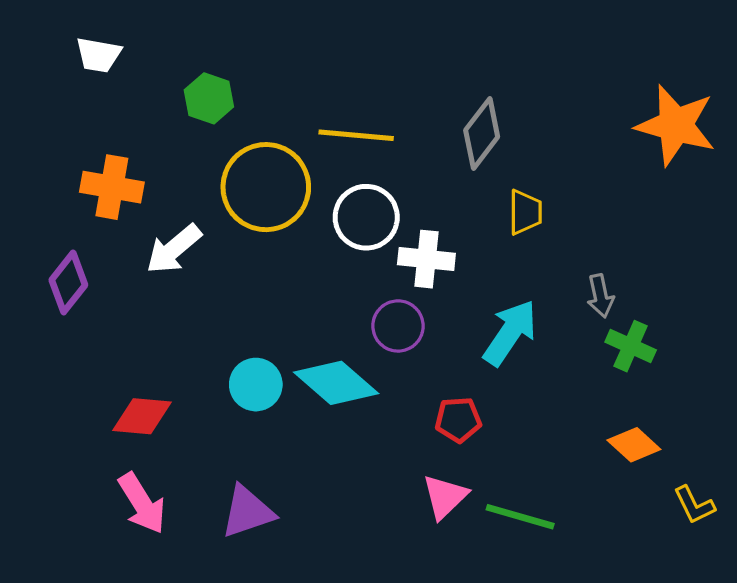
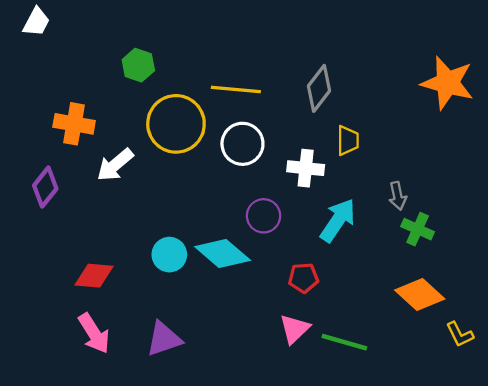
white trapezoid: (98, 55) -> (36, 22), moved, turned -72
white cross: (426, 259) -> (306, 168), moved
orange diamond: (634, 445) -> (420, 295), size x1.4

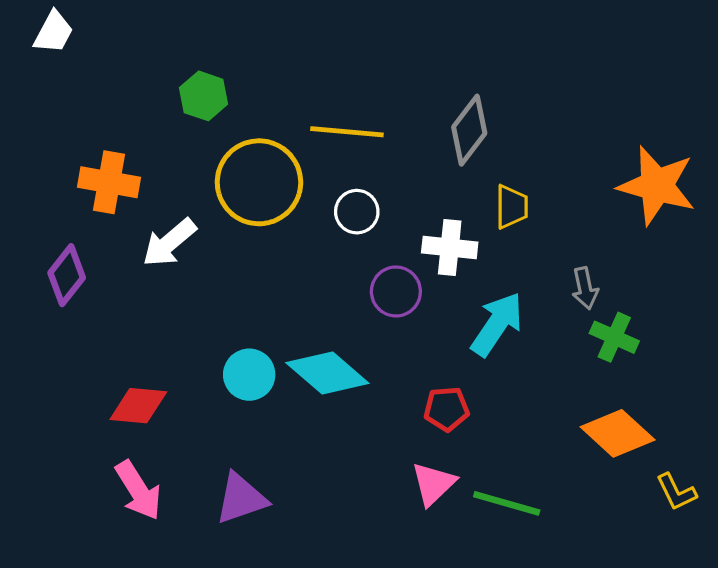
orange star: (447, 83) -> (657, 186), moved
white circle: (242, 144) -> (357, 212), size x0.7
purple circle: (264, 216) -> (396, 291), moved

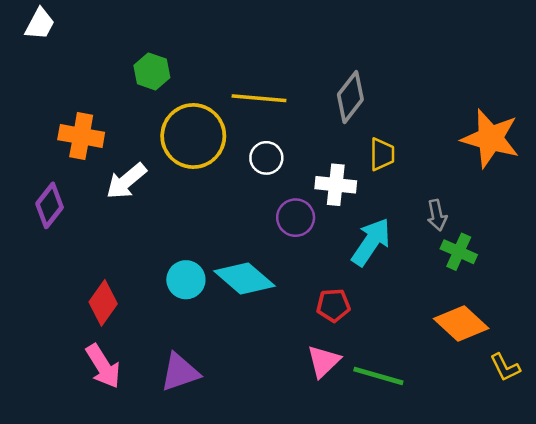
red diamond: (138, 406) -> (103, 303), turned -60

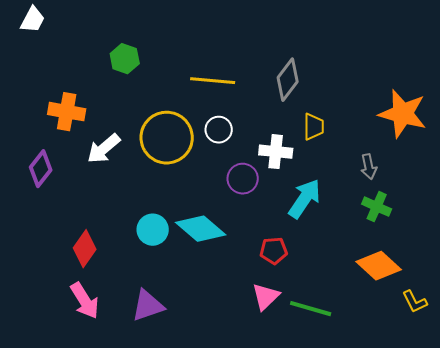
yellow circle: (193, 136) -> (167, 138), moved
gray arrow: (437, 215) -> (369, 167), moved

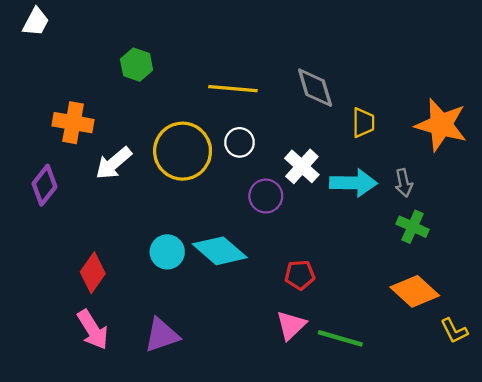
gray diamond: (288, 80) -> (315, 88), turned -54
yellow trapezoid: (314, 127) -> (363, 123), moved
white cross: (276, 152) -> (302, 166), turned 36
cyan arrow: (305, 199) -> (353, 183), moved, turned 57

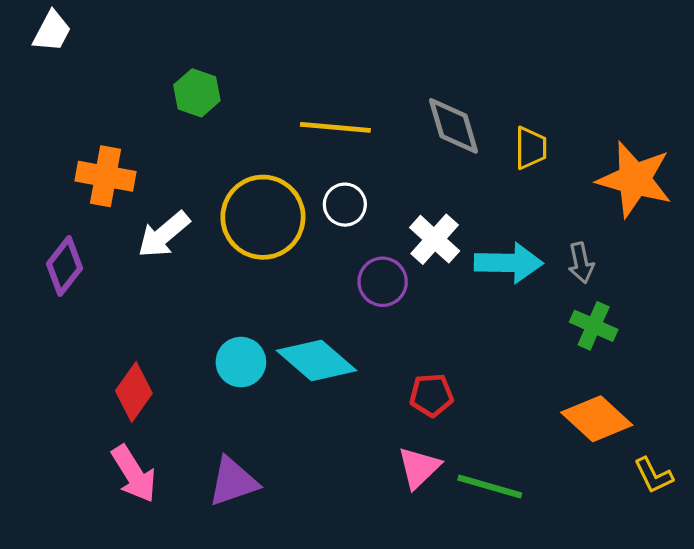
yellow trapezoid: (363, 123) -> (531, 148), moved

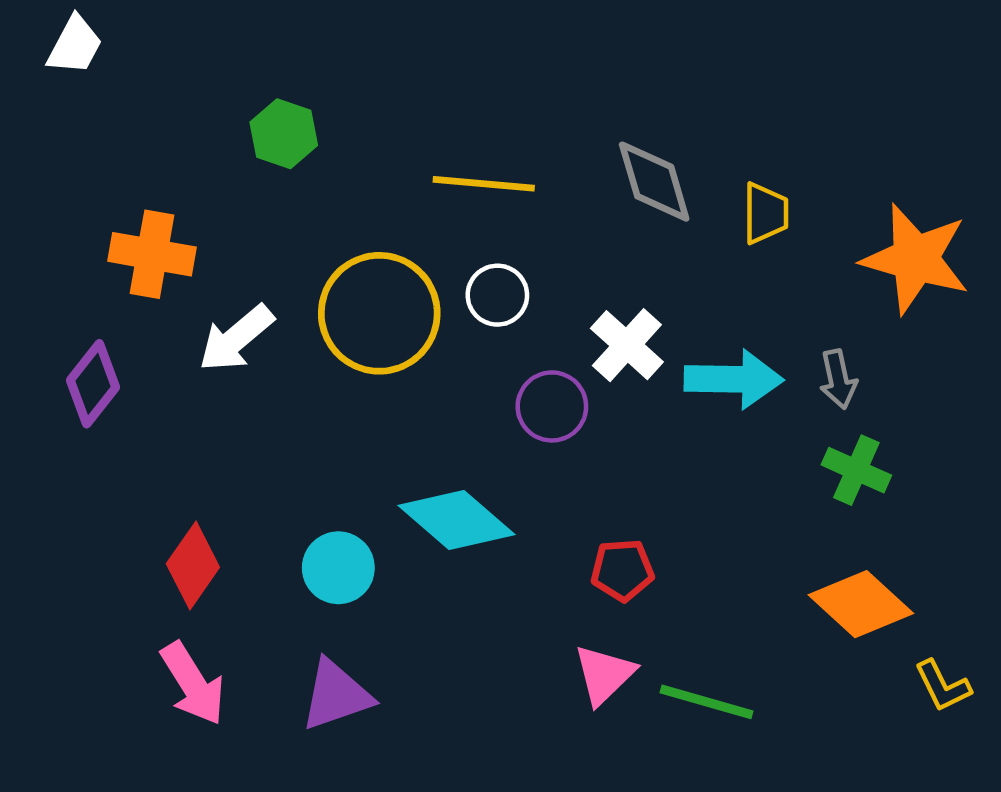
cyan circle: (241, 362) -> (338, 568), moved

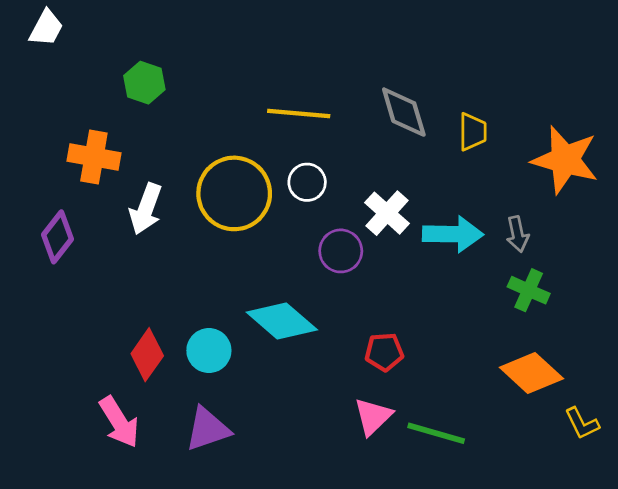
green hexagon: (284, 134) -> (144, 83), moved
white arrow: (236, 338) -> (146, 209), turned -30
red diamond: (193, 565) -> (147, 355), moved

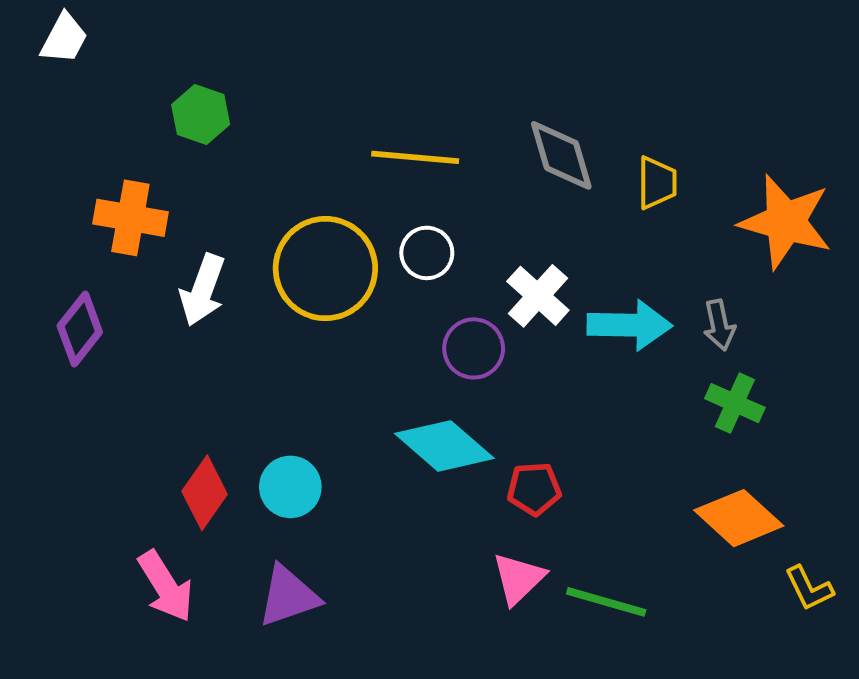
cyan diamond: (282, 321) -> (444, 446), moved

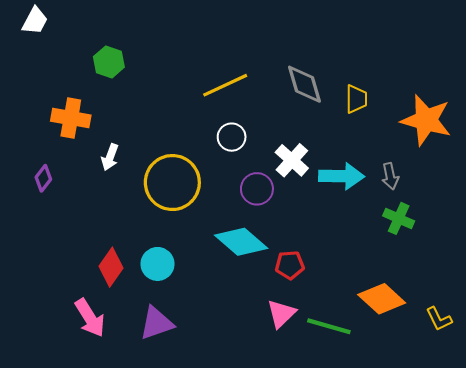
yellow line: (415, 157) -> (225, 85), turned -30
yellow circle: (325, 269) -> (172, 183), moved
white arrow: (203, 290) -> (110, 157), size x0.7
purple diamond: (80, 329) -> (43, 178), size x0.7
orange diamond: (739, 518) -> (382, 299), moved

